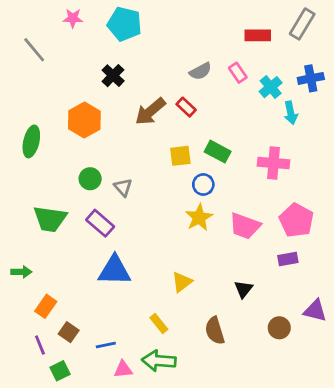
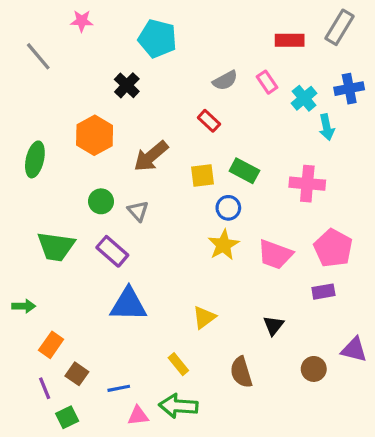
cyan pentagon: (124, 24) -> (157, 39), moved
brown arrow: (150, 111) -> (151, 156), moved

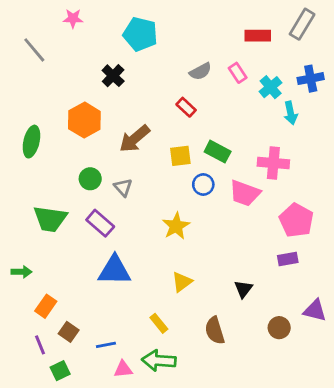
yellow star: (223, 245) -> (176, 226), moved
pink trapezoid: (275, 255) -> (245, 193), moved

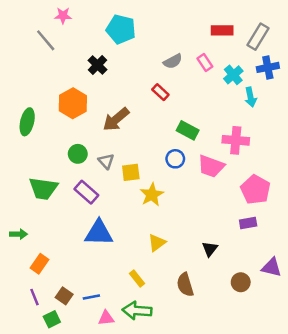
gray rectangle: (302, 24) -> (258, 37), moved
gray line: (34, 50) -> (46, 40), moved
yellow square: (180, 156) -> (131, 172), moved
brown square: (69, 332) -> (64, 296), moved

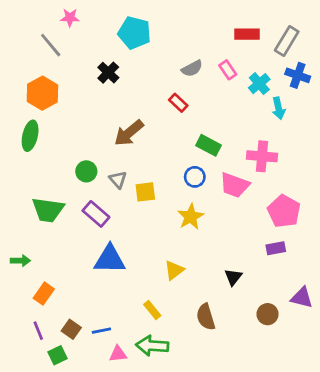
blue cross: (268, 67) -> (298, 75), turned 30
orange hexagon: (73, 103) -> (42, 93), moved
yellow star: (152, 195) -> (191, 217), moved

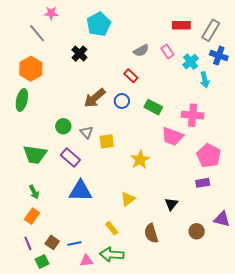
cyan pentagon: (134, 33) -> (99, 24), turned 30
blue circle: (195, 177) -> (122, 101), moved
green arrow: (20, 261) -> (34, 192), moved, turned 64

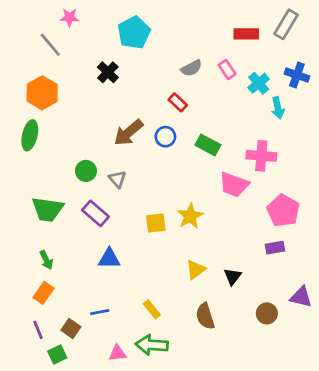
gray rectangle: (211, 30) -> (286, 24), moved
yellow square: (107, 141) -> (156, 223), moved
blue triangle: (80, 191) -> (109, 259), size x0.7
yellow triangle: (128, 199) -> (196, 270), moved
blue line: (74, 243) -> (100, 312), moved

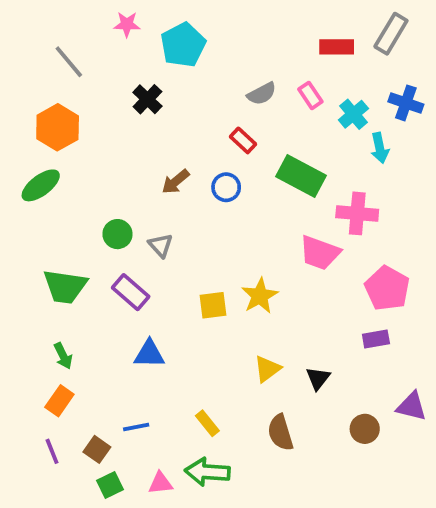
pink star: (70, 17) -> (127, 24), moved
brown arrow: (128, 133) -> (176, 182), size x0.7
green ellipse: (30, 135) -> (41, 185), turned 40
green rectangle: (208, 145) -> (301, 176), moved, size x1.4
green square: (57, 355) -> (110, 485), moved

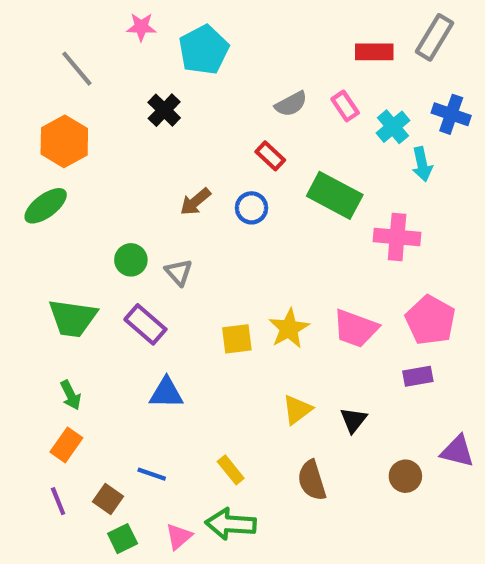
pink trapezoid: (320, 253) -> (355, 329), moved
blue line: (136, 427) -> (152, 474), turned 30
pink triangle: (161, 483) -> (179, 536), turned -35

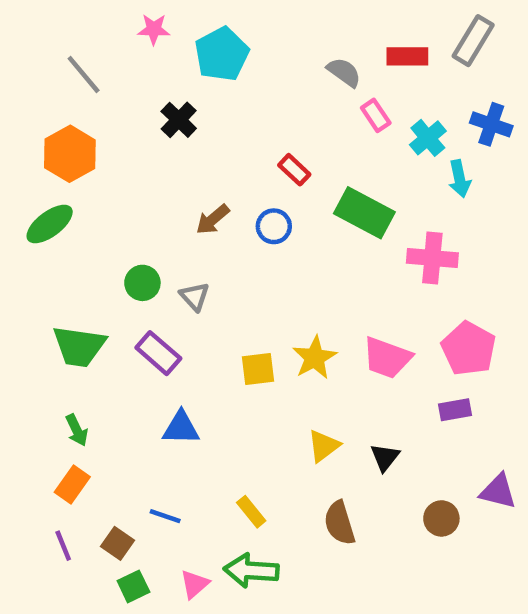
gray semicircle: (291, 104) -> (344, 72), moved, turned -116

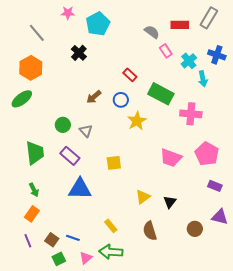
green trapezoid: (79, 346) -> (35, 153), turned -105
yellow star: (315, 358) -> (137, 121), moved
purple rectangle: (455, 410) -> (215, 186), moved, turned 32
blue triangle: (181, 428) -> (80, 189), size x1.4
blue line: (165, 516) -> (73, 238), moved

